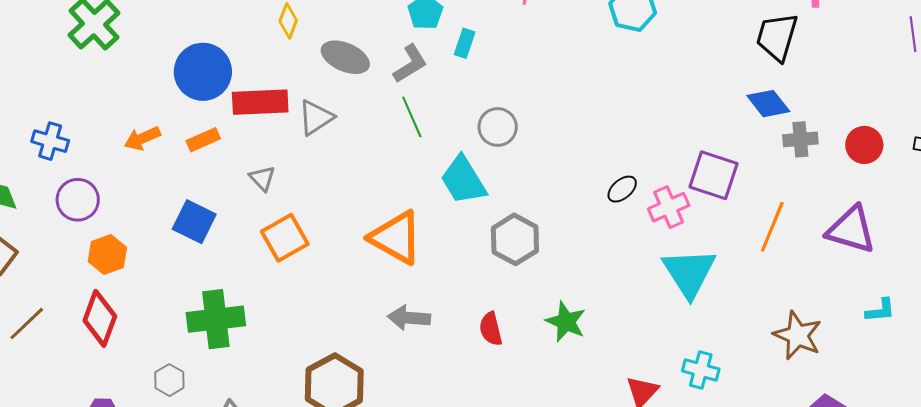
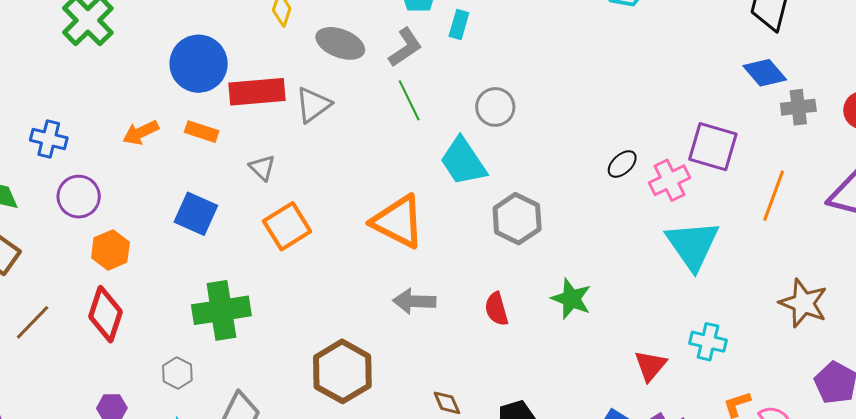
orange rectangle: (203, 140) -> (202, 132), turned 44

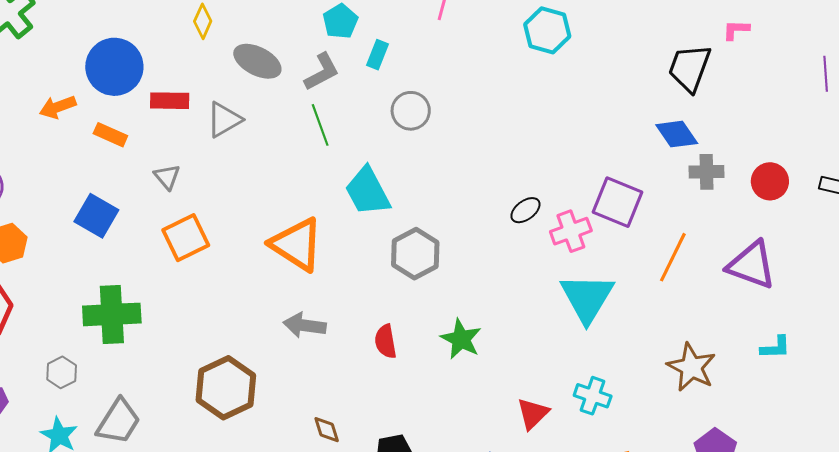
red rectangle: (257, 92) -> (170, 101), size x0.7
gray circle: (495, 107) -> (411, 111), moved
orange arrow: (141, 133) -> (58, 107), moved

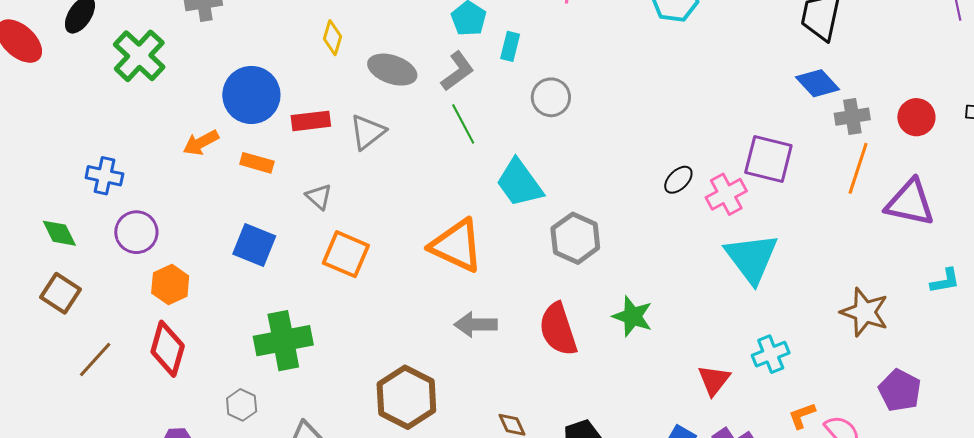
orange square: (186, 238) -> (346, 254), turned -33
orange line: (673, 257) -> (858, 168), moved
red semicircle: (386, 341) -> (558, 329), size x1.6
cyan cross: (593, 396) -> (771, 354), turned -33

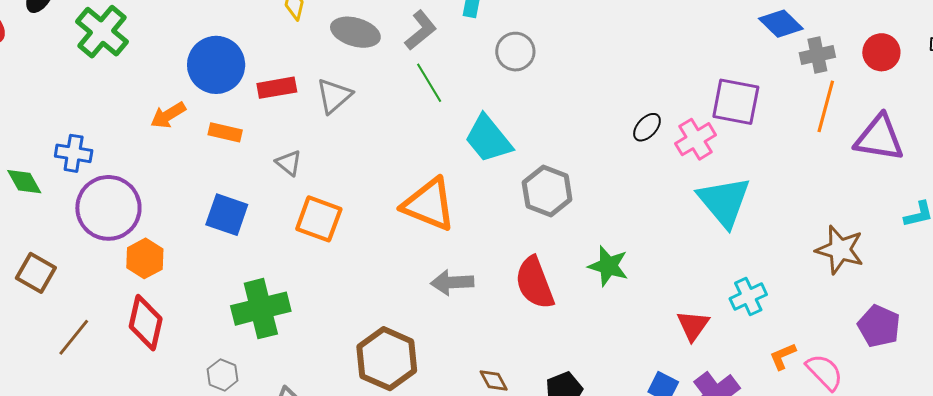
purple circle: (136, 232) -> (108, 208), size x1.5
green diamond: (59, 233) -> (24, 182), moved

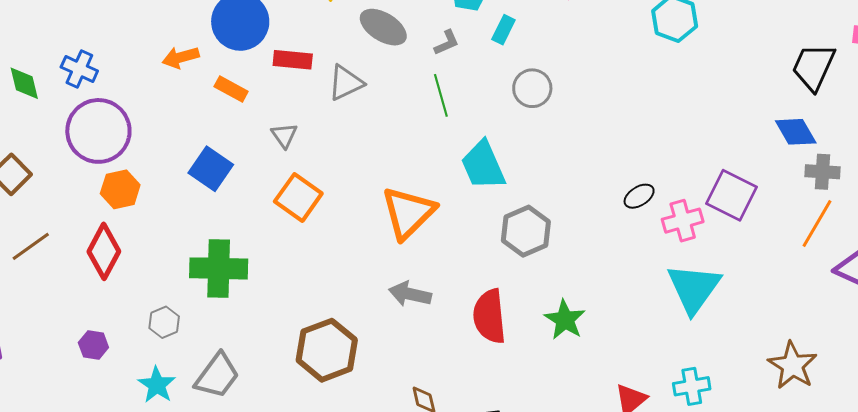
gray L-shape: (421, 30) -> (447, 43), size x0.7
orange triangle: (429, 204) -> (408, 213), turned 38

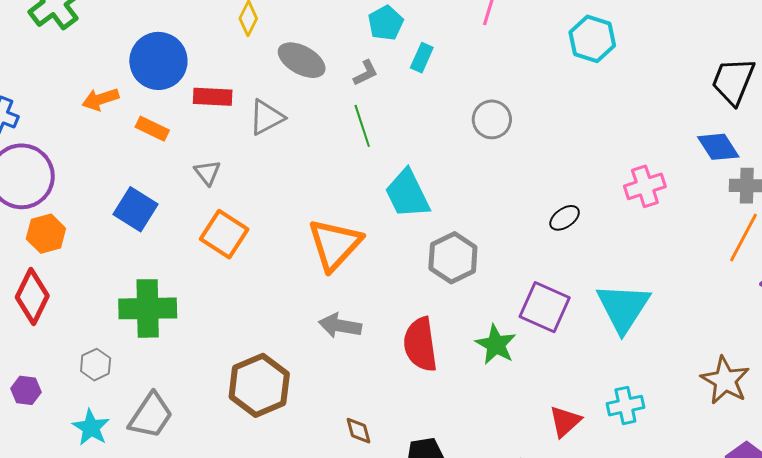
gray circle: (532, 88) -> (492, 119), moved
purple square: (731, 195) -> (545, 307), moved
pink cross: (683, 221) -> (645, 186), moved

